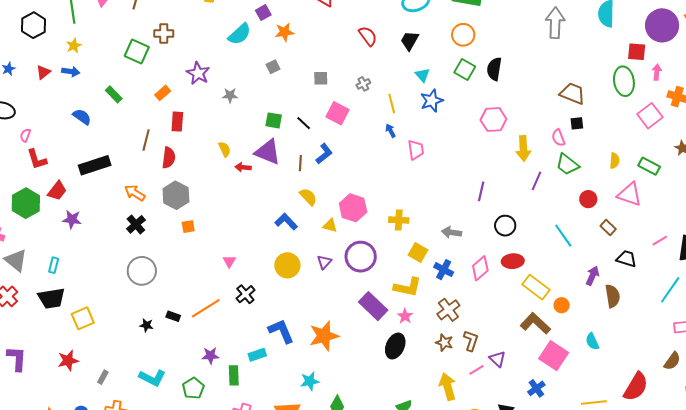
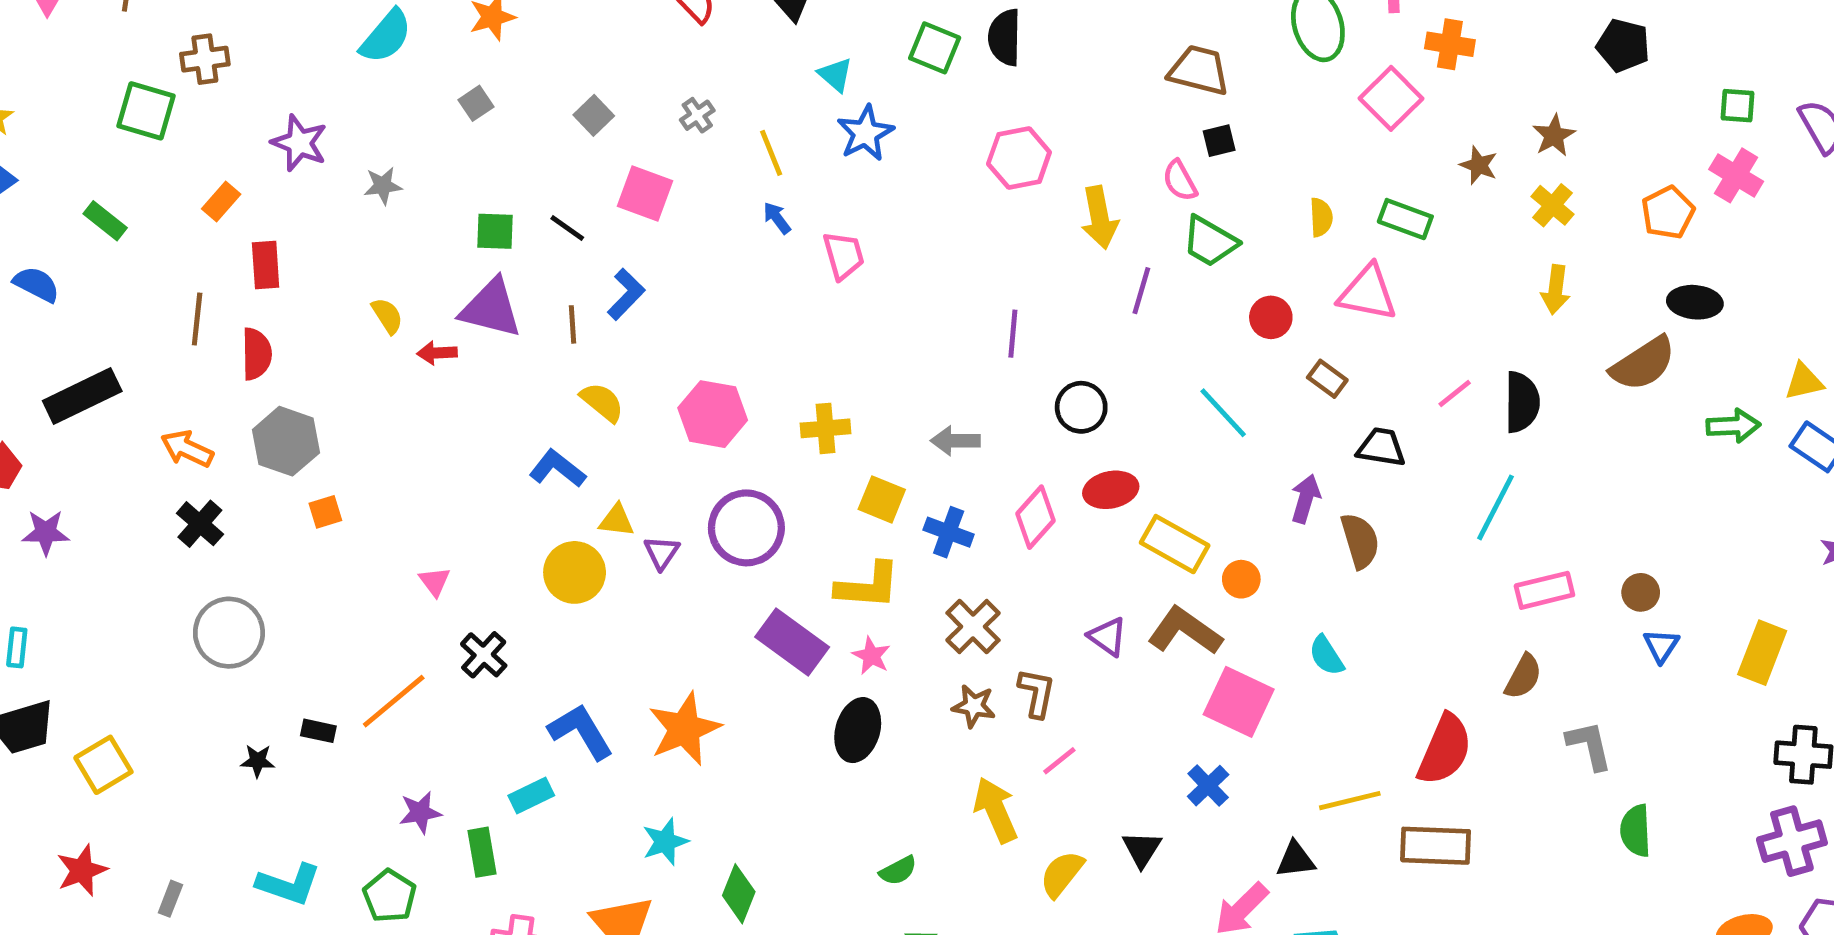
gray square: (321, 78) -> (594, 115), turned -35
yellow triangle: (330, 225) -> (617, 520), moved
purple triangle: (497, 359) -> (1108, 637), moved

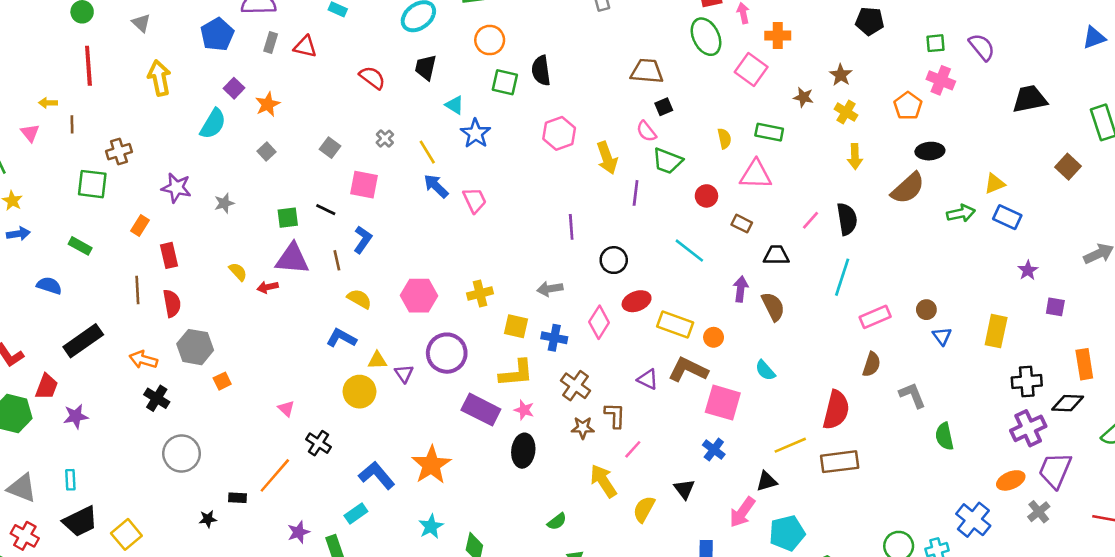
blue arrow: (777, 218) -> (436, 186), size x1.5

